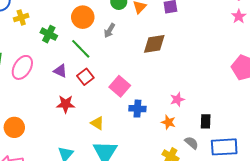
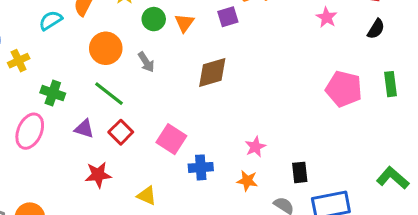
gray arrow: (110, 30) -> (146, 62), turned -56
green cross: (49, 34) -> (53, 93), moved

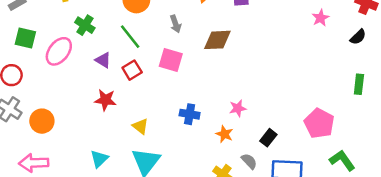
gray arrow: (146, 62) -> (176, 24), moved
pink pentagon: (344, 89) -> (319, 123), moved
pink square: (171, 139) -> (171, 60), moved, turned -30
black rectangle: (300, 172) -> (268, 138), turned 30

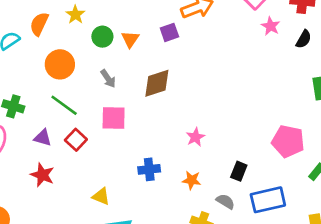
pink star: (321, 18) -> (271, 26), moved
red star: (105, 100) -> (42, 175), moved, turned 30
pink star: (238, 108) -> (195, 137), moved

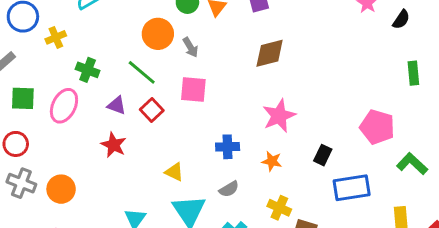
orange circle: (60, 64) -> (158, 34), moved
brown diamond: (157, 83) -> (270, 53), moved
pink star: (195, 137) -> (279, 116), size x1.6
gray semicircle: (225, 201) -> (229, 189), moved, turned 114

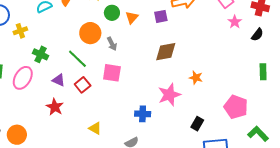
blue cross: (228, 147) -> (143, 114), moved
orange star: (272, 161) -> (196, 78), moved

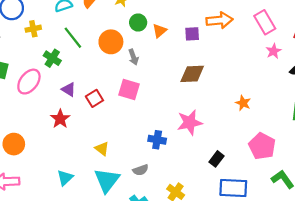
green line: (77, 59) -> (73, 38), moved
orange star: (196, 78) -> (243, 103), moved

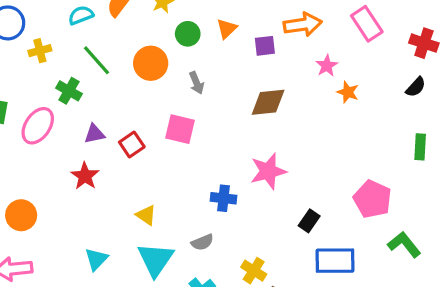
orange triangle: (160, 31) -> (227, 29), moved
pink star: (274, 51) -> (327, 66), moved
gray arrow: (133, 57) -> (197, 83), moved
purple triangle: (69, 89) -> (95, 134), turned -40
orange star: (243, 103) -> (348, 92), moved

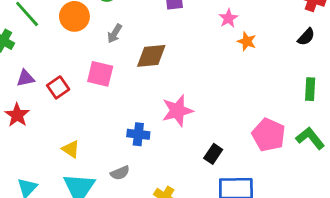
gray arrow: (197, 83) -> (115, 34), turned 54
brown diamond: (268, 102) -> (151, 56), moved
green L-shape: (404, 244) -> (310, 138), moved

